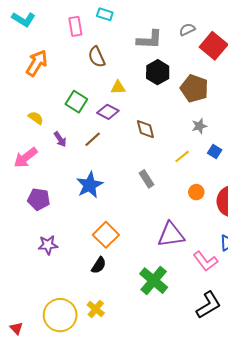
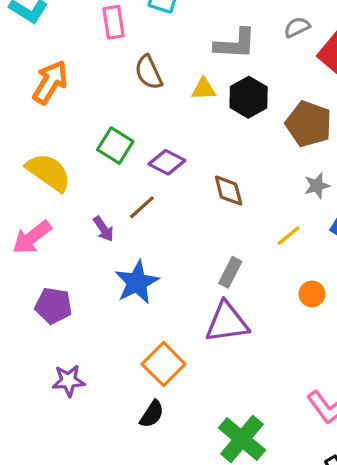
yellow triangle: (118, 87) -> (204, 89), moved
yellow semicircle: (36, 118) -> (48, 172), size x1.8
purple arrow: (60, 139) -> (104, 229), moved
gray rectangle: (146, 179) -> (230, 272), turned 60
purple triangle: (171, 235) -> (227, 322), moved

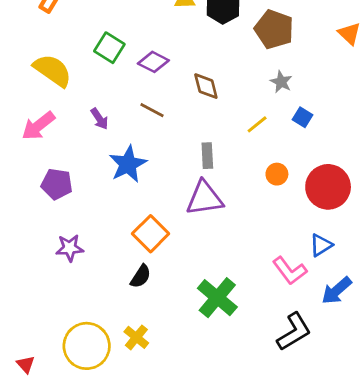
gray star: (317, 186) -> (281, 82), turned -30
brown line: (142, 207) -> (152, 110), moved, turned 70
gray rectangle: (230, 272) -> (207, 156), turned -30

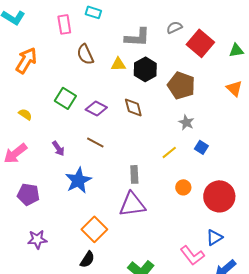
yellow semicircle: (53, 70) -> (25, 114), size x0.5
brown diamond: (206, 86) -> (133, 107), moved

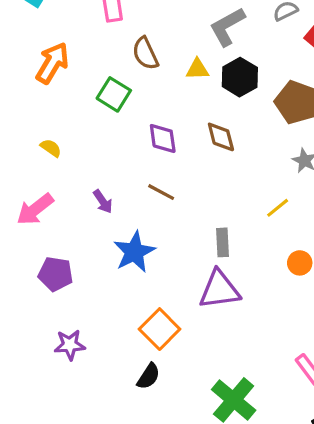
gray L-shape: (137, 37) -> (227, 27), turned 148
green square: (65, 98) -> (114, 94), moved
purple diamond: (96, 108) -> (163, 138), turned 55

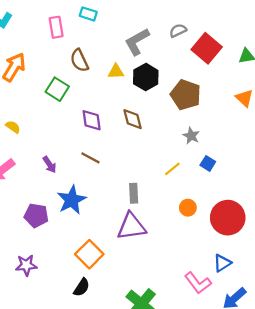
purple pentagon: (56, 274) -> (36, 215), moved

